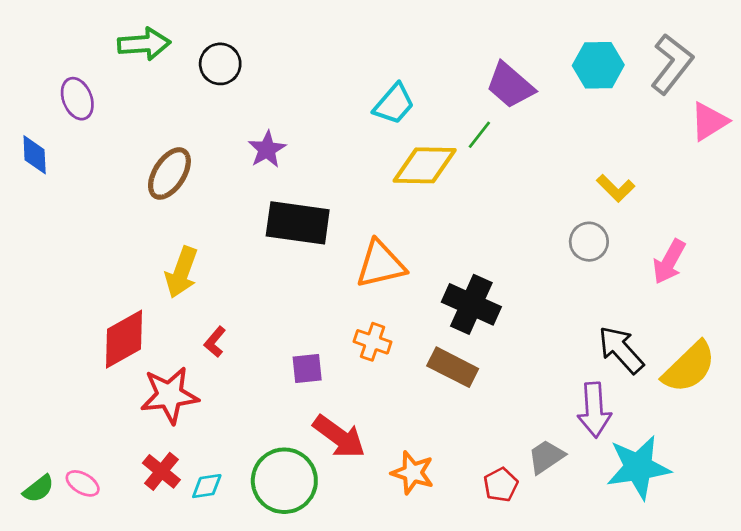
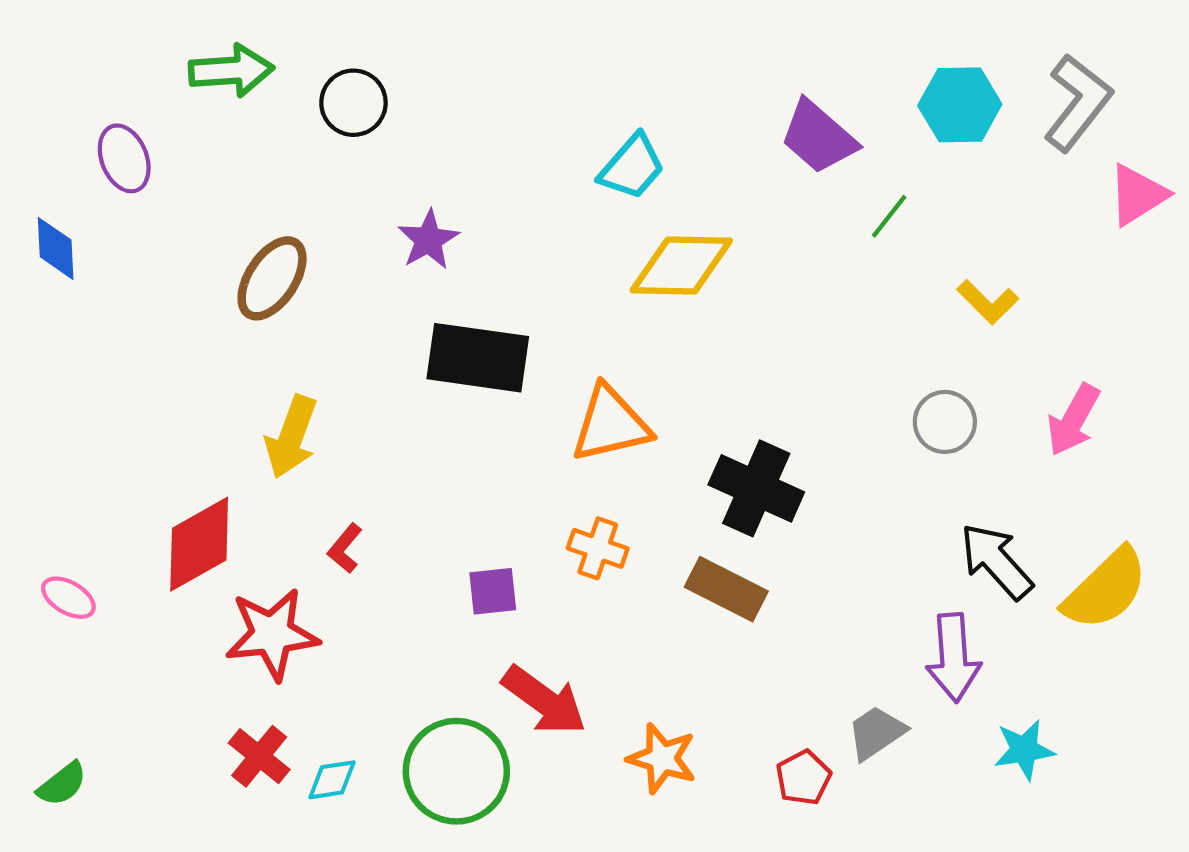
green line: (479, 135) -> (889, 216), moved
gray circle: (589, 242) -> (945, 422), moved
cyan star: (638, 467) -> (1024, 750), size x0.6
pink ellipse: (83, 483) -> (68, 598), moved

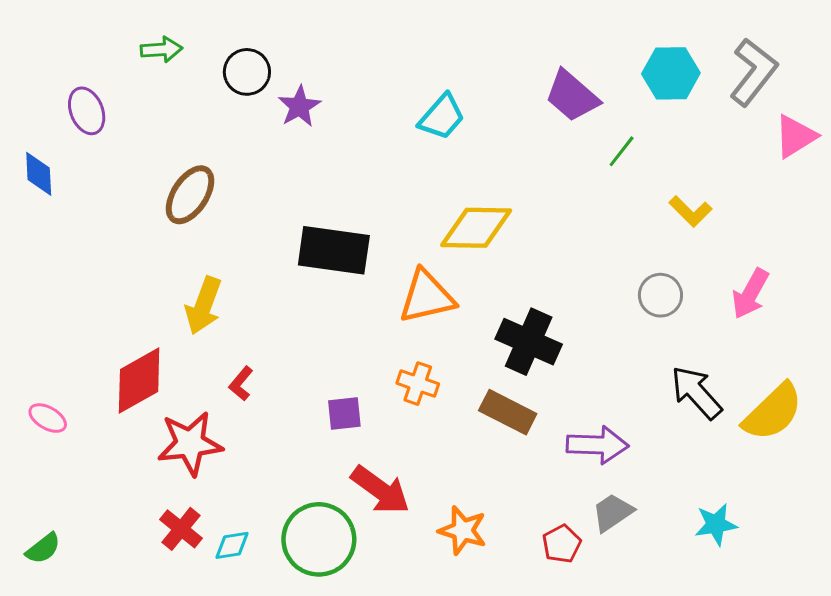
green arrow: (231, 71) -> (162, 49), size x0.7
purple star: (428, 240) -> (299, 106), moved
yellow diamond: (681, 266) -> (476, 228), moved
purple arrow: (953, 658) -> (598, 445), moved, turned -84

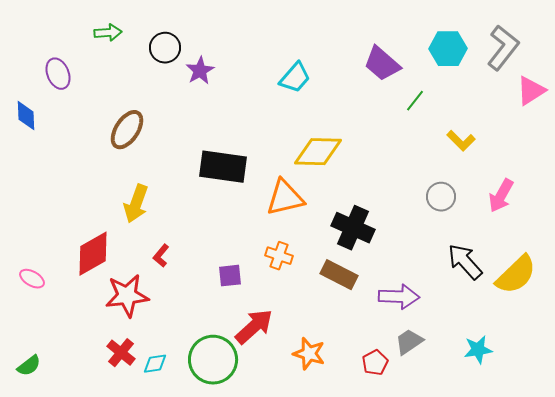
red arrow: (380, 490) -> (254, 327), turned -78

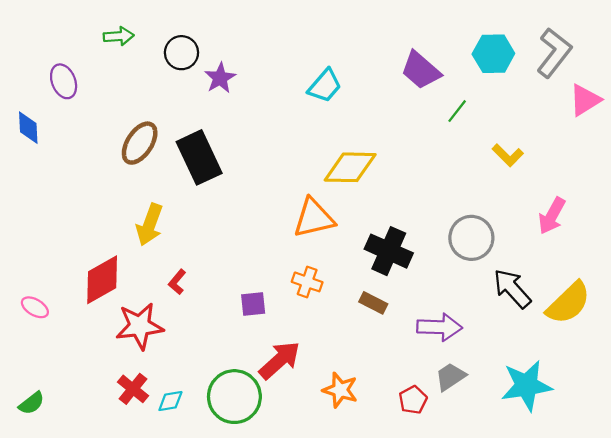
black rectangle: (223, 167) -> (199, 157), moved, turned 57
gray circle: (441, 197) -> (471, 238), moved, size x1.4
brown rectangle: (339, 275) -> (373, 303), size x0.7
cyan star: (478, 350) -> (527, 386), size x1.6

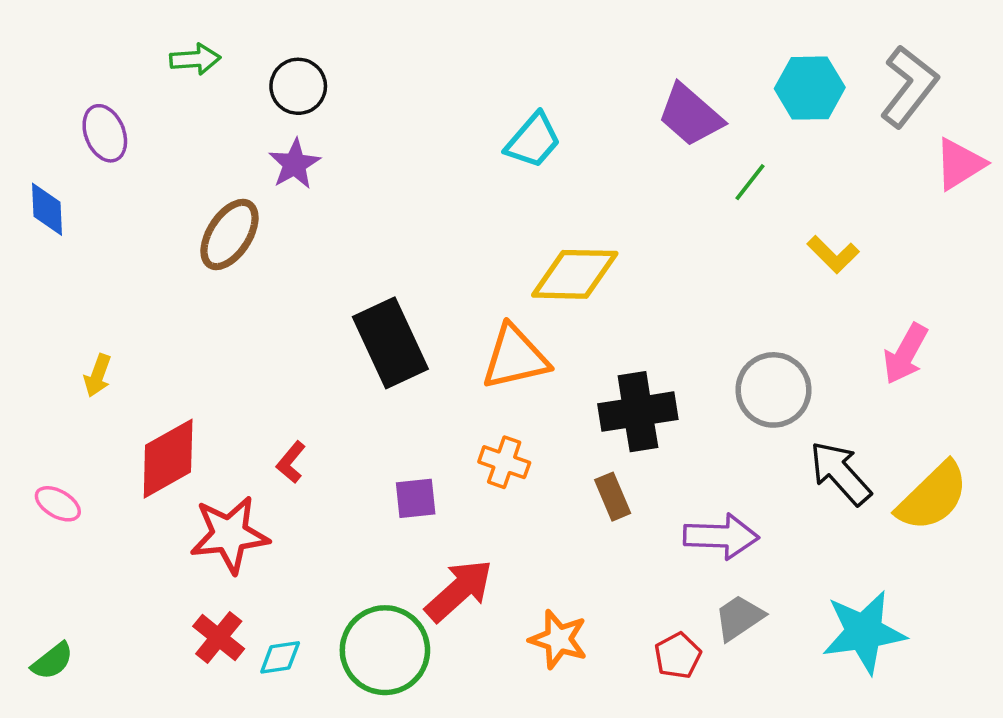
purple star: (220, 78) -> (295, 164), moved
black rectangle: (199, 157) -> (390, 343), moved
yellow arrow: (150, 225) -> (98, 375), moved, size x0.6
black cross: (389, 251) -> (638, 412), turned -33
brown rectangle: (373, 303) -> (613, 497), turned 40

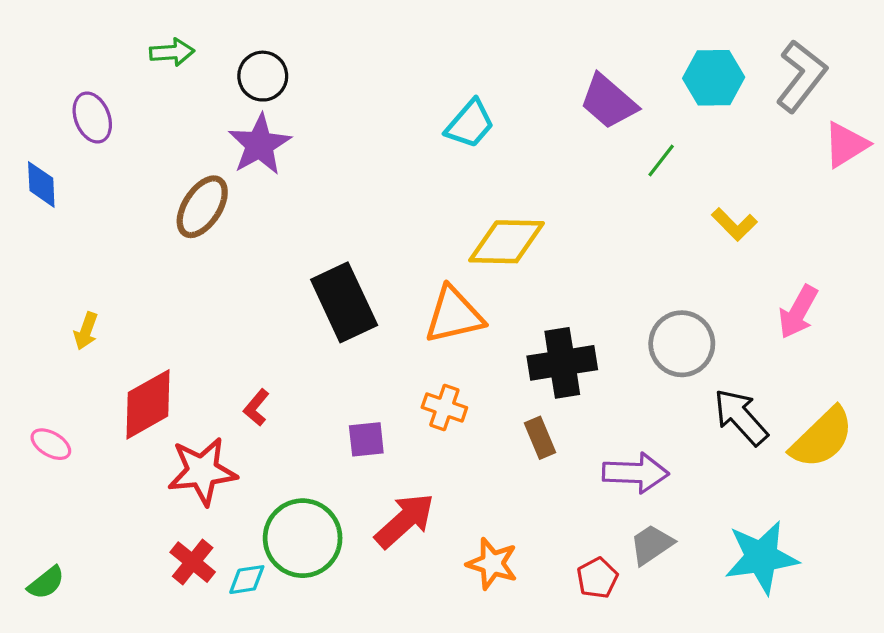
purple star: (295, 164) -> (260, 145), size x1.4
green circle: (385, 650) -> (303, 538), moved

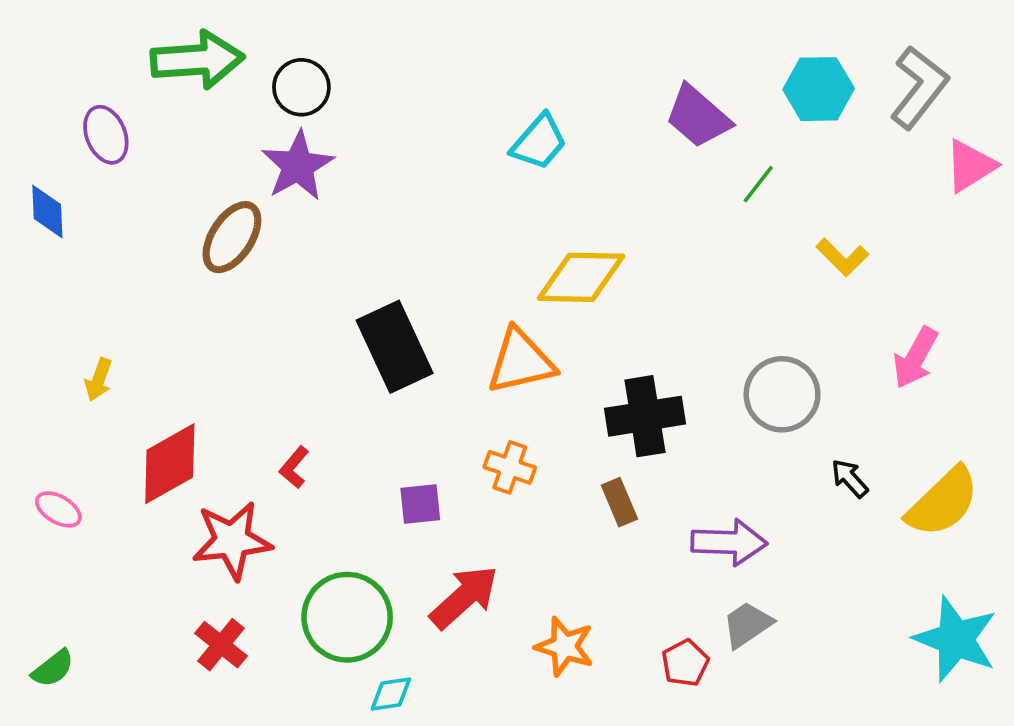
green arrow: (172, 52) -> (197, 60), size x1.8
black arrow: (741, 417) -> (850, 478), size x0.6
cyan star: (761, 557) -> (956, 639), moved, turned 30
cyan diamond: (247, 580) -> (391, 694), moved

